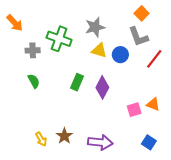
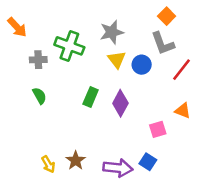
yellow triangle: (99, 50) -> (117, 60), turned 35
orange triangle: (153, 104) -> (183, 111), moved
blue square: (149, 142) -> (148, 162), moved

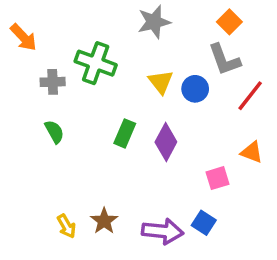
gray star: (112, 32) -> (154, 22), moved

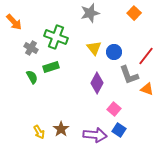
gray L-shape: (224, 60) -> (129, 75), moved
gray cross: (53, 82) -> (31, 48), turned 32
green rectangle: (125, 133) -> (51, 67), moved, turned 49
pink square: (217, 178) -> (114, 109), moved, turned -32

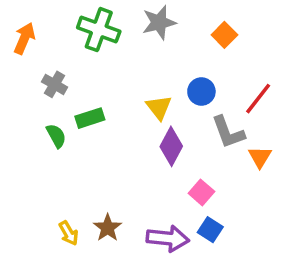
orange square: (134, 13) -> (224, 35), moved
orange arrow: (14, 22) -> (24, 38), turned -114
green cross: (56, 37) -> (99, 30), moved
yellow triangle: (94, 48) -> (159, 107), moved
orange triangle: (147, 89) -> (260, 157), turned 40

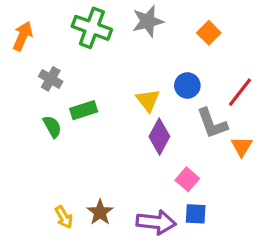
blue square: (210, 230) -> (196, 214), turned -30

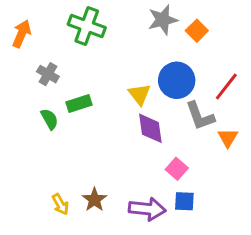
gray star: (148, 21) -> (163, 20), moved
blue circle: (187, 85) -> (177, 80), size x1.5
purple diamond: (159, 137) -> (150, 128), turned -36

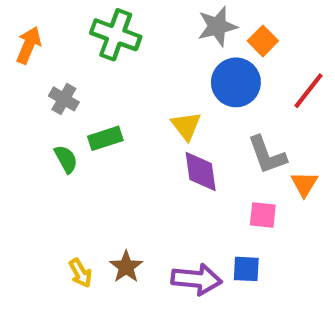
blue circle: (177, 80) -> (236, 82), moved
red line: (226, 86) -> (308, 91), moved
pink square: (177, 169) -> (263, 215), moved, turned -35

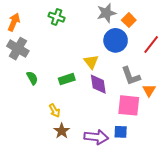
green cross: (116, 35) -> (57, 17), size x0.7
gray cross: (64, 99) -> (18, 49), moved, size x1.5
green rectangle: (105, 138) -> (67, 79), moved
pink square: (263, 215) -> (129, 105), size x1.6
yellow arrow: (80, 273) -> (55, 111), moved

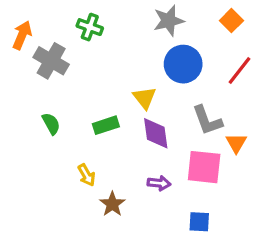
orange square: (129, 20) -> (231, 21), moved
gray cross: (18, 49) -> (51, 61), moved
brown star: (62, 131) -> (112, 204), moved
blue square: (121, 132) -> (199, 222), moved
purple arrow: (96, 137) -> (159, 183), moved, size x0.6

